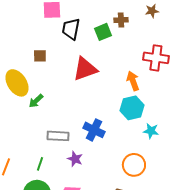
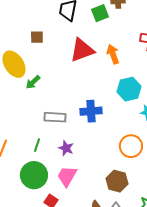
orange arrow: (133, 81) -> (113, 54), moved
blue cross: (94, 130) -> (91, 111), turned -30
purple star: (75, 159) -> (66, 148), moved

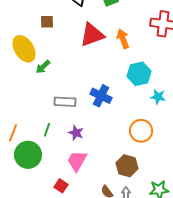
blue cross: (91, 111) -> (101, 96), turned 30
green circle: (34, 175) -> (28, 155), moved

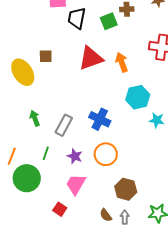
brown square: (47, 22) -> (46, 56), moved
green arrow: (43, 67) -> (35, 118), moved, turned 112
gray rectangle: (65, 102) -> (64, 125), turned -65
orange circle: (141, 131) -> (106, 154), moved

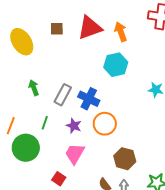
brown square: (46, 56) -> (57, 29), moved
cyan hexagon: (138, 97) -> (116, 65), moved
blue cross: (100, 119) -> (89, 99), moved

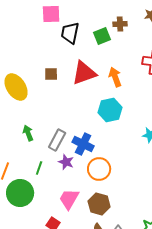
purple star: (74, 126) -> (66, 162), moved
brown hexagon: (125, 159) -> (99, 204), moved

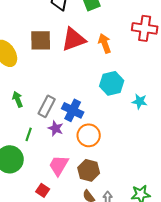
brown square: (51, 74) -> (41, 40), size x1.6
cyan hexagon: (110, 110) -> (112, 83), moved

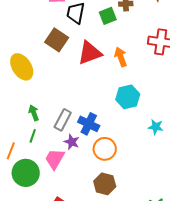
brown square: (41, 40) -> (57, 40), moved, turned 35
cyan star: (140, 101) -> (156, 127), moved
green line: (29, 134) -> (33, 136), moved
pink trapezoid: (59, 165) -> (55, 159), moved

